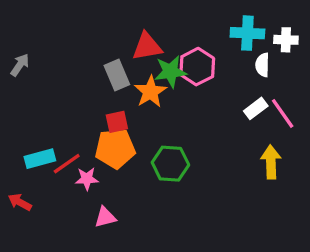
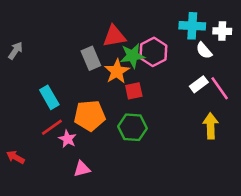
white semicircle: (262, 65) -> (204, 51), turned -42
red square: (117, 122) -> (134, 91), moved
cyan rectangle: (40, 159) -> (49, 97), moved, turned 75
pink star: (87, 179) -> (67, 139), turned 30

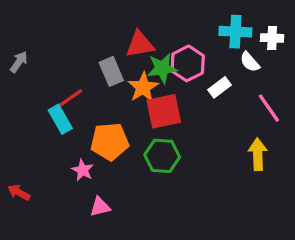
white rectangle: (199, 84) -> (220, 87), moved
red square: (134, 91) -> (164, 111), size x1.6
red line: (52, 127) -> (70, 99), moved

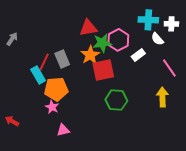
gray rectangle: (111, 71) -> (62, 59), moved
red line: (70, 99) -> (44, 62), turned -30
orange pentagon: (110, 141) -> (56, 89), moved
green hexagon: (162, 156) -> (116, 100), moved

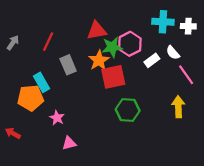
white semicircle: (157, 39) -> (173, 53), moved
red line: (44, 62) -> (48, 42), moved
orange pentagon: (56, 89) -> (31, 98), moved

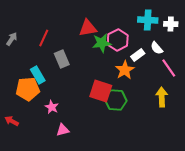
orange star: (99, 60) -> (125, 70), moved
red square: (113, 77) -> (101, 91), moved, turned 30

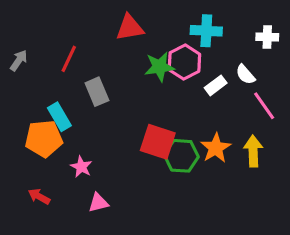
cyan cross: (148, 20) -> (206, 31), moved
red triangle: (88, 28) -> (130, 28), moved
orange star: (125, 70) -> (216, 148), moved
red arrow: (12, 121) -> (39, 196), moved

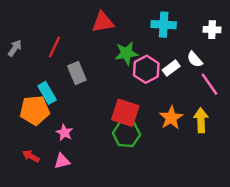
pink hexagon: (184, 62) -> (146, 69), moved
green hexagon: (181, 156) -> (126, 134), moved
pink triangle: (98, 203) -> (62, 161), moved

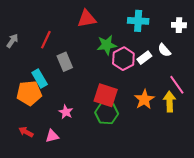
pink line: (210, 84) -> (177, 85), moved
pink star: (64, 133) -> (66, 112), moved

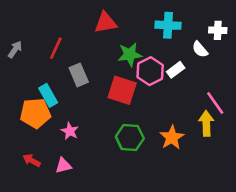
white semicircle: (164, 50) -> (200, 49), moved
red square: (106, 95) -> (122, 90), moved
orange star: (144, 99) -> (172, 137), moved
pink star: (66, 112) -> (70, 131), moved

